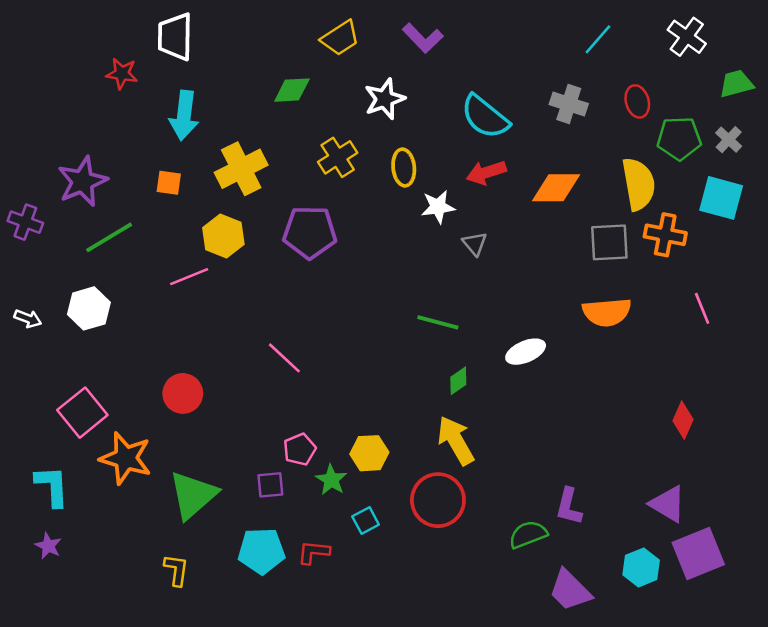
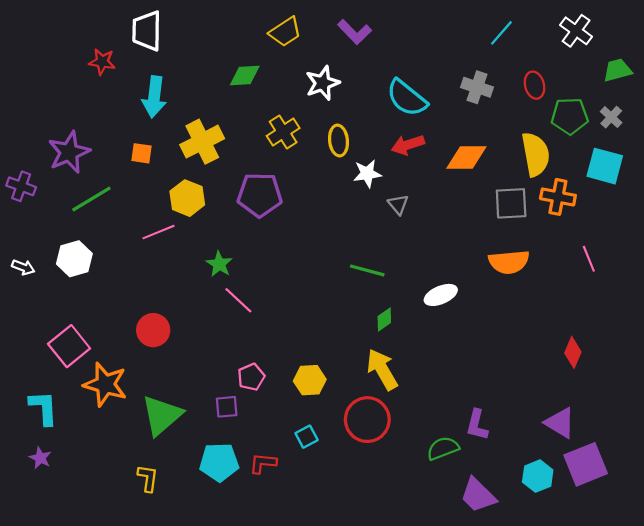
green star: (331, 480) -> (219, 264), moved

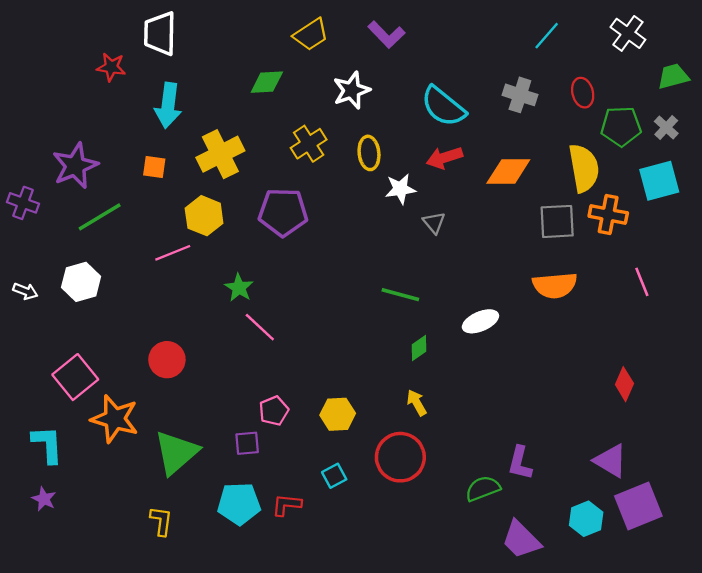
cyan square: (605, 166) -> (659, 181), turned -30
yellow arrow: (382, 370) -> (417, 403), size x0.6

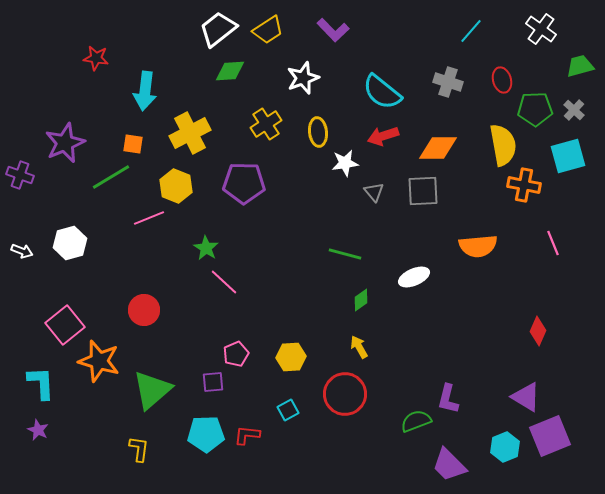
white trapezoid: (160, 33) -> (218, 29), moved, turned 51
green line: (100, 217) -> (111, 177), moved
gray square: (557, 221) -> (423, 191), moved

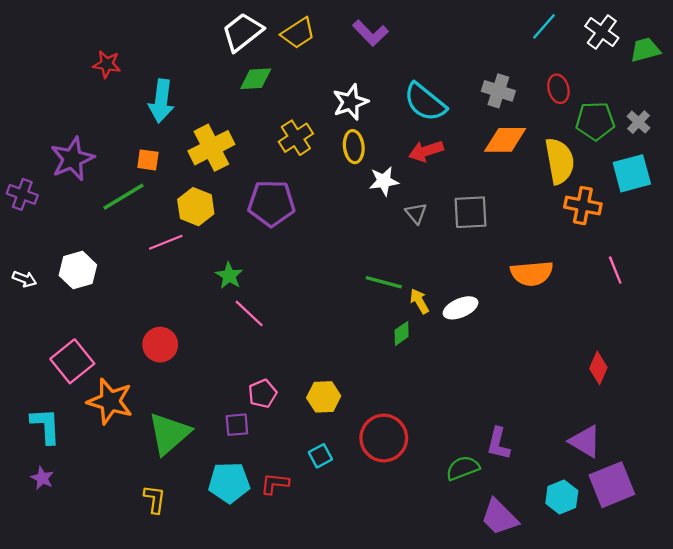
cyan line: (471, 31) -> (544, 26), moved
green trapezoid: (580, 66) -> (645, 50), moved
white star: (303, 78) -> (350, 102), moved
orange diamond: (438, 148) -> (505, 140), moved
yellow arrow: (359, 347) -> (419, 301), moved

